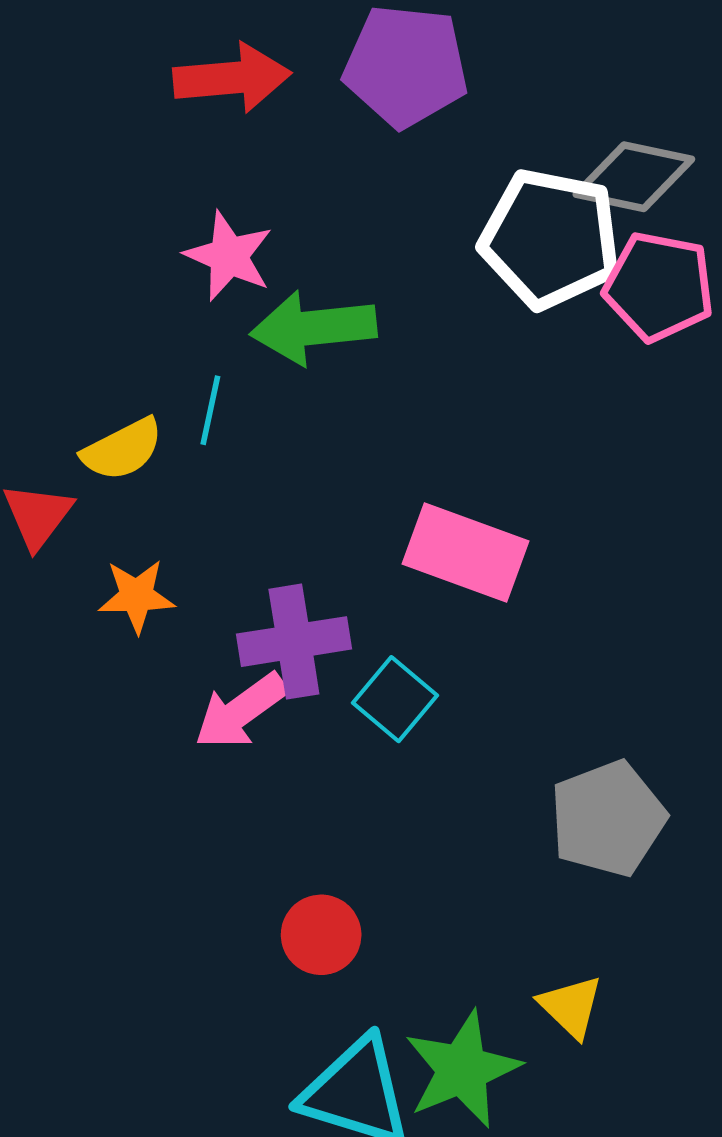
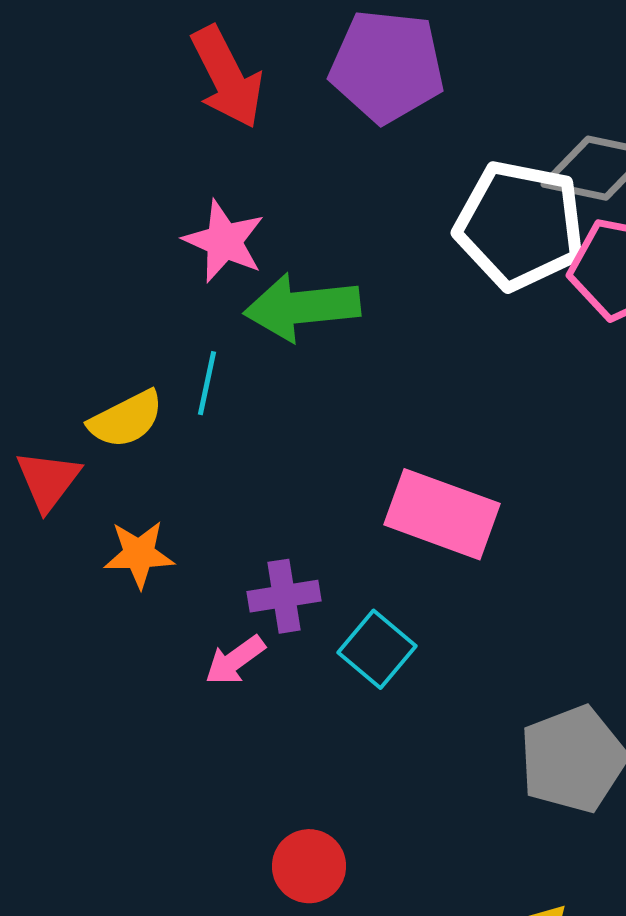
red arrow: (232, 78) -> (227, 77), turned 68
purple cross: (294, 642) -> (284, 596), size x0.7
pink arrow: (241, 711) -> (235, 660), size x0.7

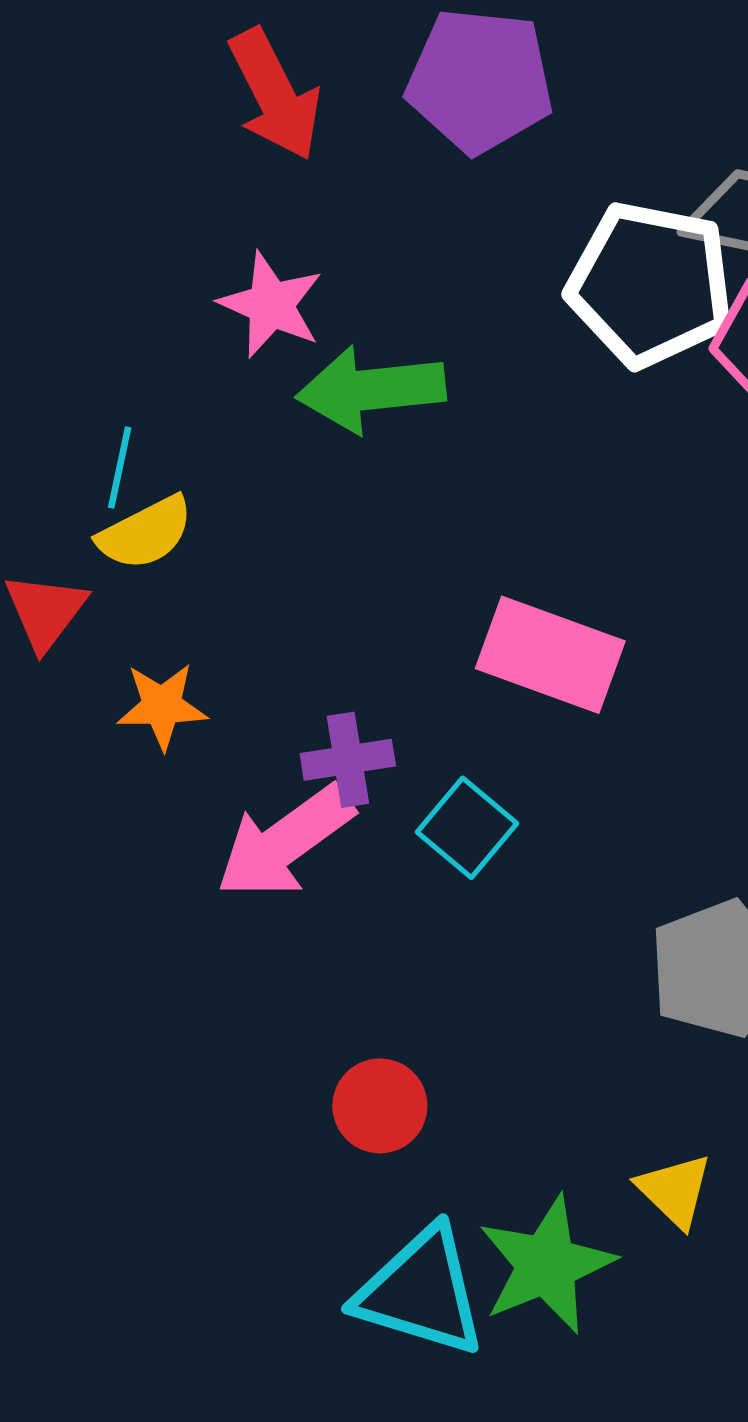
cyan line: (207, 383) -> (120, 468), moved
pink arrow: (235, 660) -> (285, 842), size x1.8

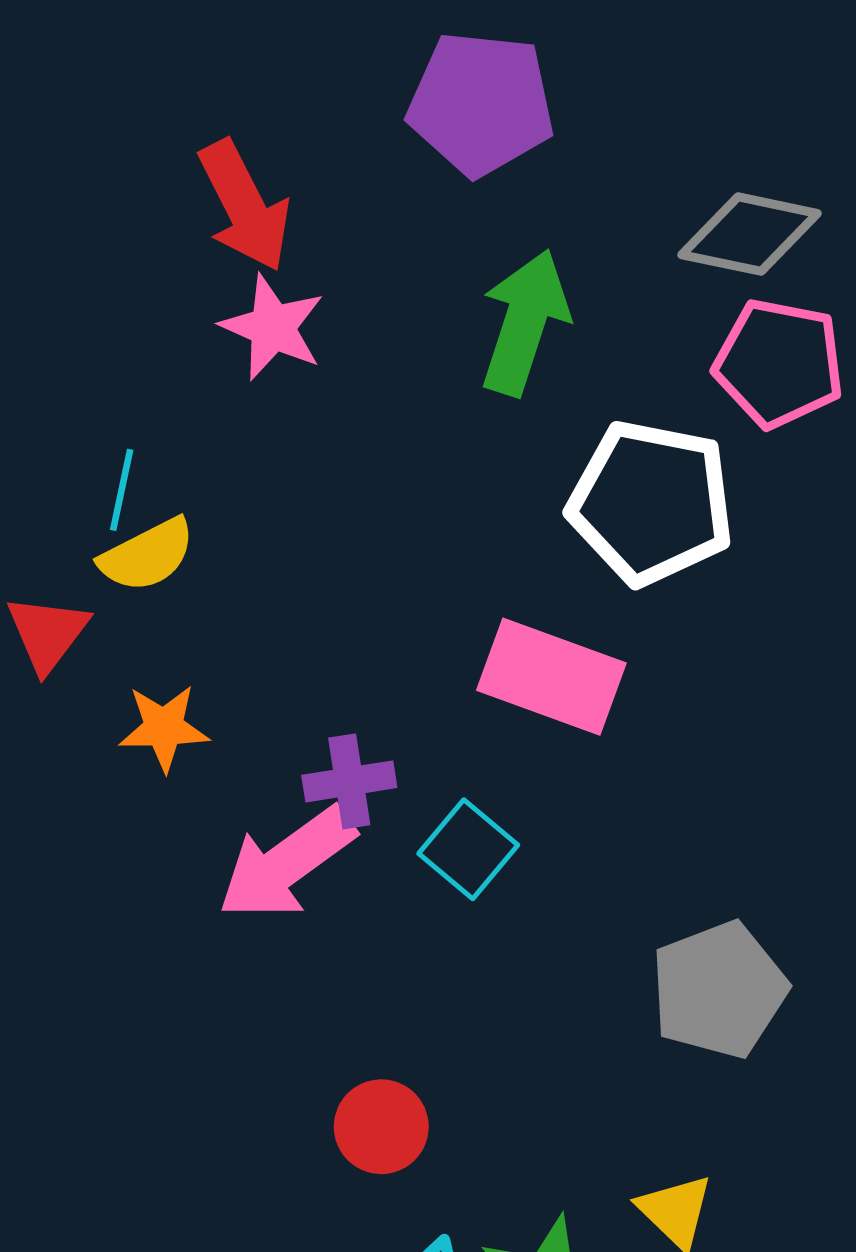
red arrow: (275, 95) -> (244, 206), moved
white pentagon: (650, 284) -> (651, 503), moved
green arrow: (371, 389) -> (524, 322), moved, turned 114

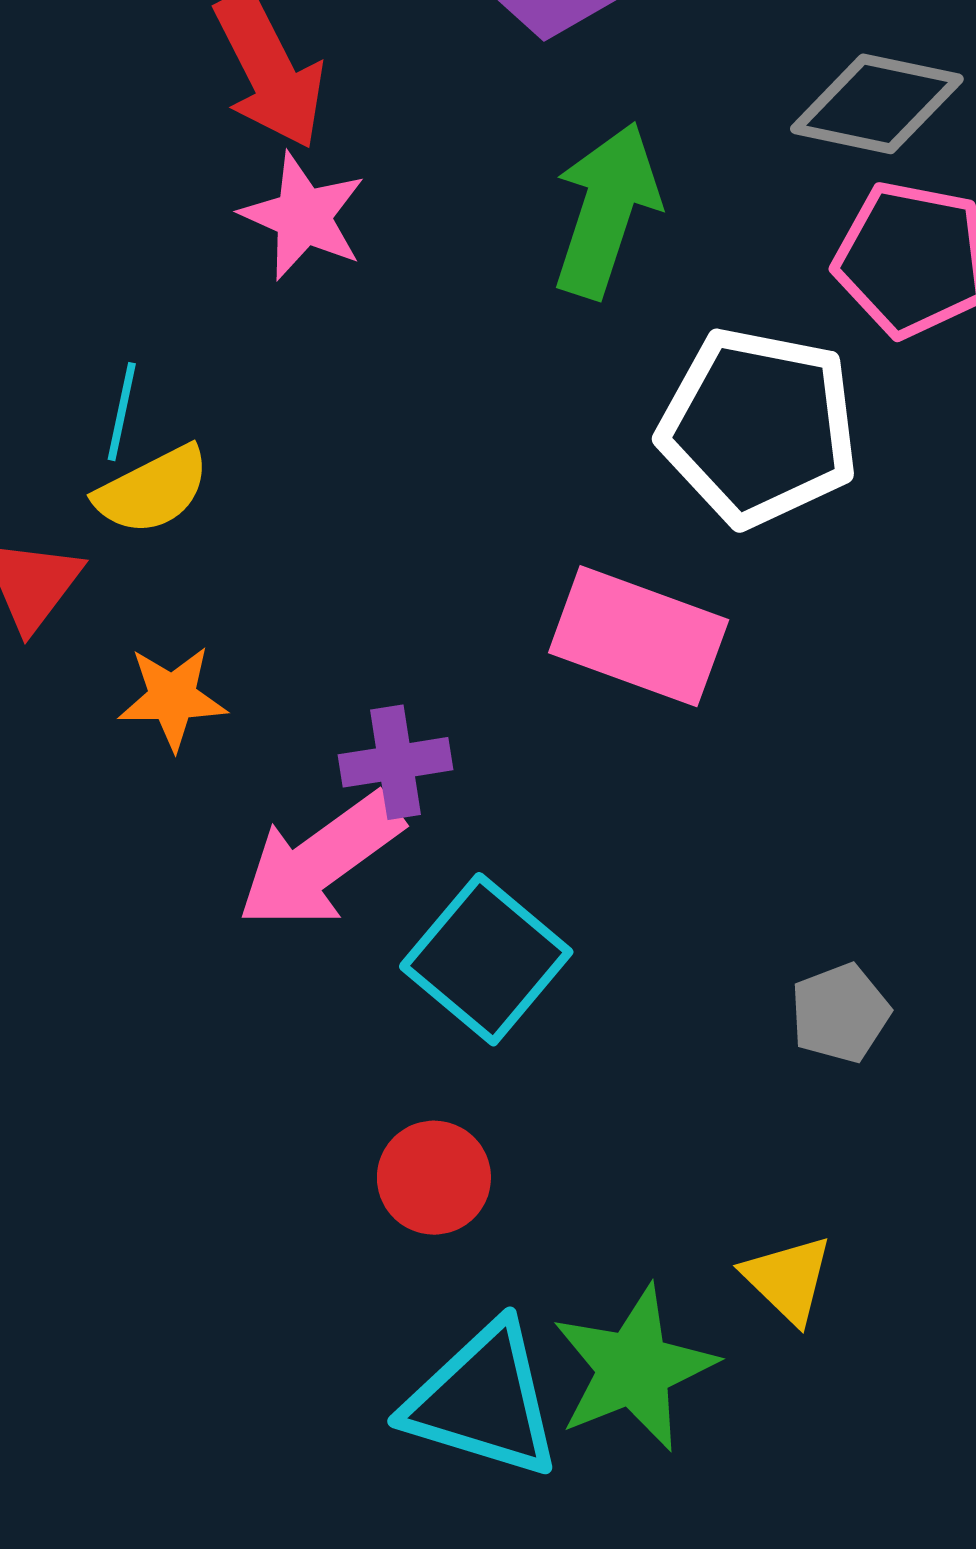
cyan square: (468, 849) -> (486, 959), moved, size x1.4
gray pentagon: (719, 990) -> (840, 1013), size x0.6

